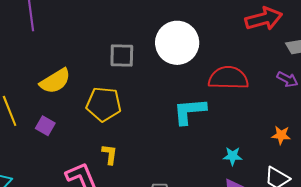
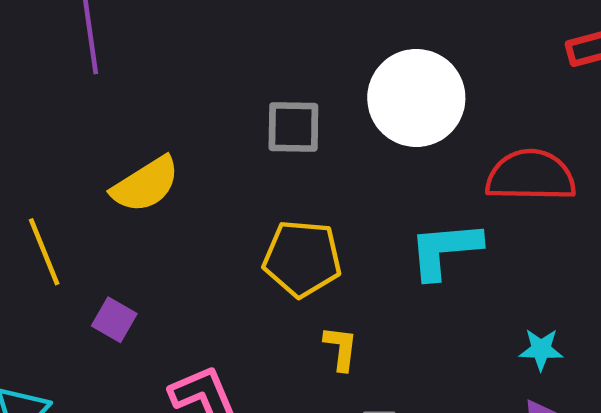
yellow pentagon: (104, 104) -> (302, 258), moved
purple square: (45, 126) -> (114, 320), moved
yellow L-shape: (110, 154) -> (341, 348), moved

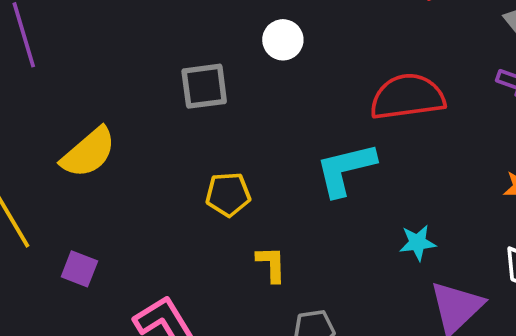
white circle: (416, 98) -> (283, 40), moved, size x0.5
yellow pentagon: (302, 258) -> (228, 194), size x0.7
cyan star: (541, 349) -> (418, 243), moved

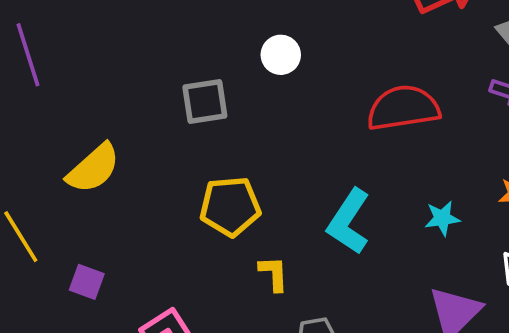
cyan L-shape: (345, 169) -> (349, 222), moved, turned -42
yellow pentagon: (228, 194) -> (230, 206), size x1.4
cyan star: (418, 243) -> (442, 218), moved

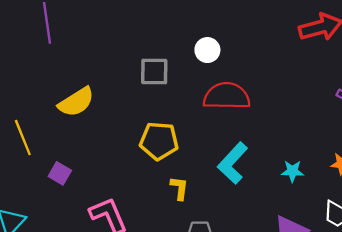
red semicircle: (403, 108) -> (227, 96), moved

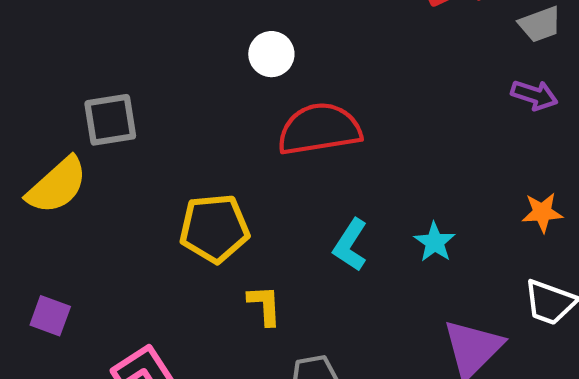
gray square: (154, 72) -> (110, 120), moved
cyan L-shape: (233, 163) -> (350, 245), size x0.7
cyan star: (292, 171) -> (435, 242), moved, turned -30

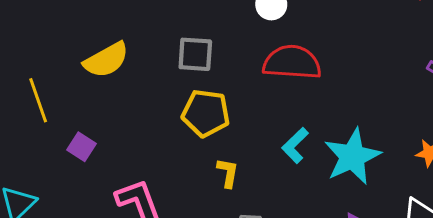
gray square: (110, 120) -> (195, 54), moved
cyan star: (435, 242) -> (352, 157), size x2.0

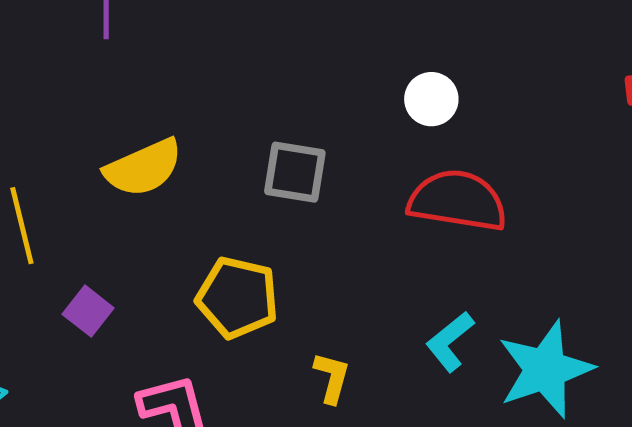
yellow pentagon: (206, 113) -> (237, 298), moved

